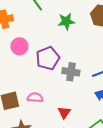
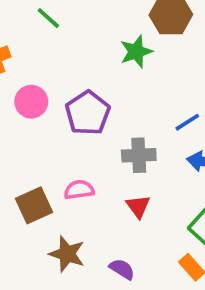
green star: (66, 21) -> (136, 52), moved
gray cross: (71, 72) -> (139, 155), moved

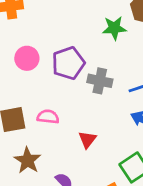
pink circle: (31, 102) -> (27, 58), moved
gray cross: (139, 155) -> (100, 81), moved

